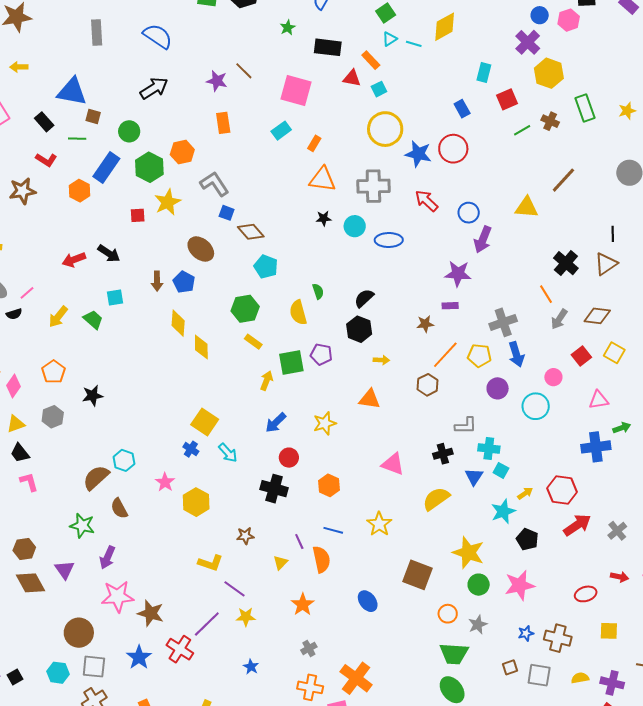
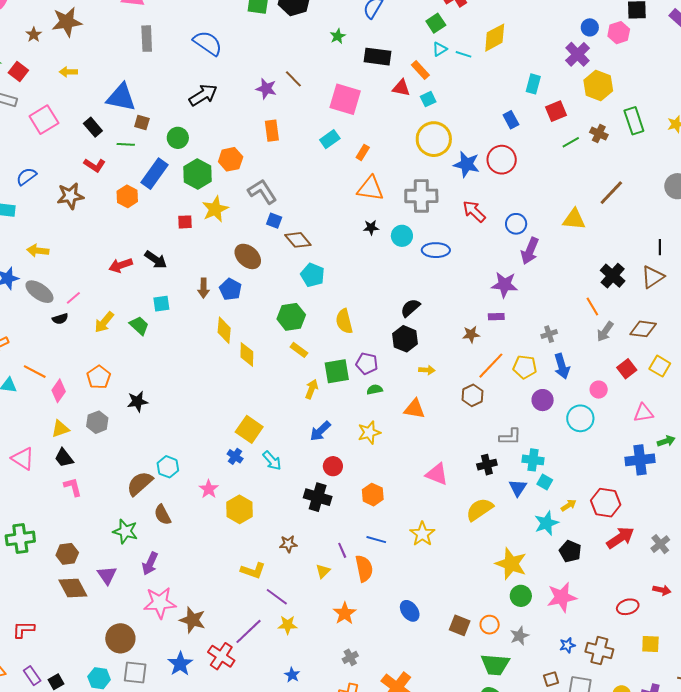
green semicircle: (318, 291) -> (375, 390), moved, turned -84
gray cross: (503, 322) -> (549, 334), size x0.6
brown square: (418, 575) -> (460, 625), moved, size x0.7

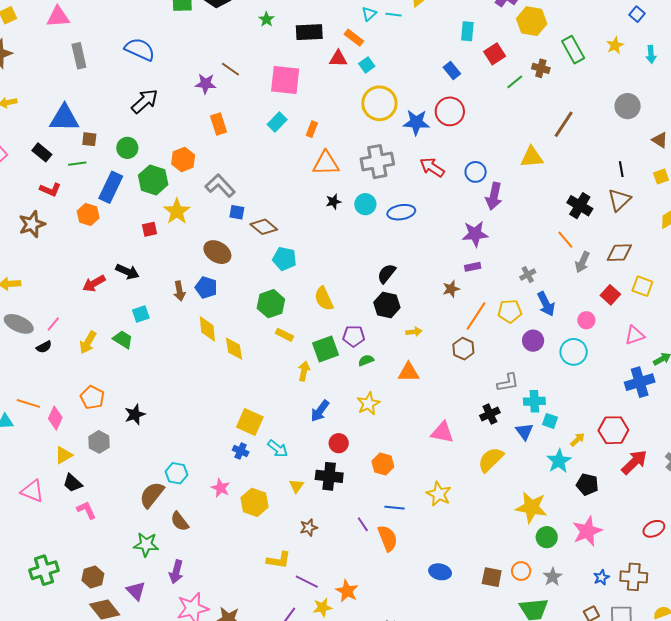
yellow triangle: (323, 571) -> (296, 486), moved
blue ellipse: (410, 611) -> (440, 572), turned -30
orange star: (345, 613) -> (347, 591), moved

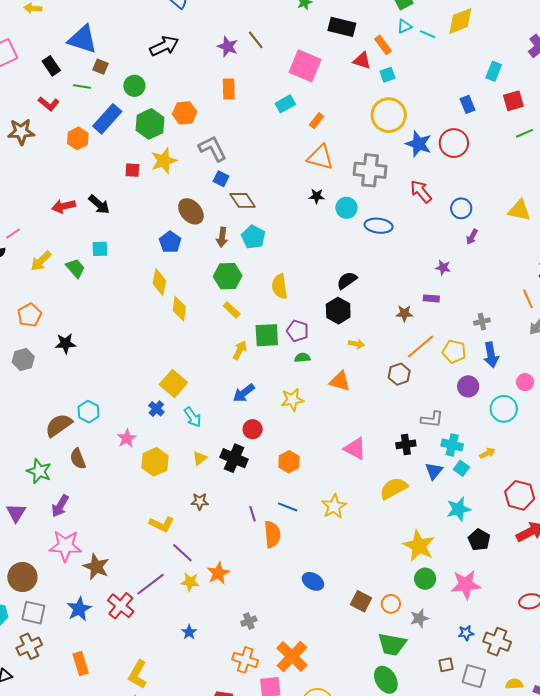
purple arrow: (494, 196) -> (472, 237), size x0.6
purple star: (475, 234) -> (443, 268), size x0.6
brown arrow: (179, 291) -> (222, 237), moved
yellow arrow: (578, 439) -> (487, 453), moved

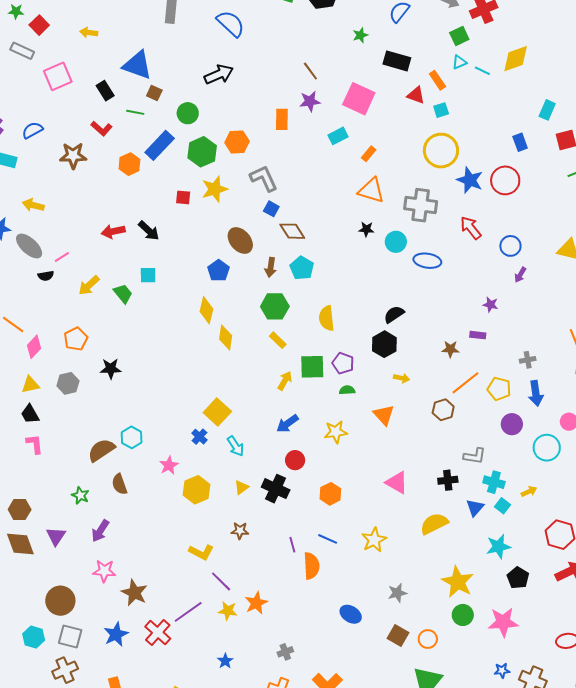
purple star: (228, 47) -> (310, 101), moved, turned -30
orange triangle: (340, 381) -> (384, 415), turned 30
green star: (39, 471) -> (80, 495), size x0.7
pink star: (65, 546) -> (104, 571), size x0.7
gray star: (419, 618) -> (397, 593), moved

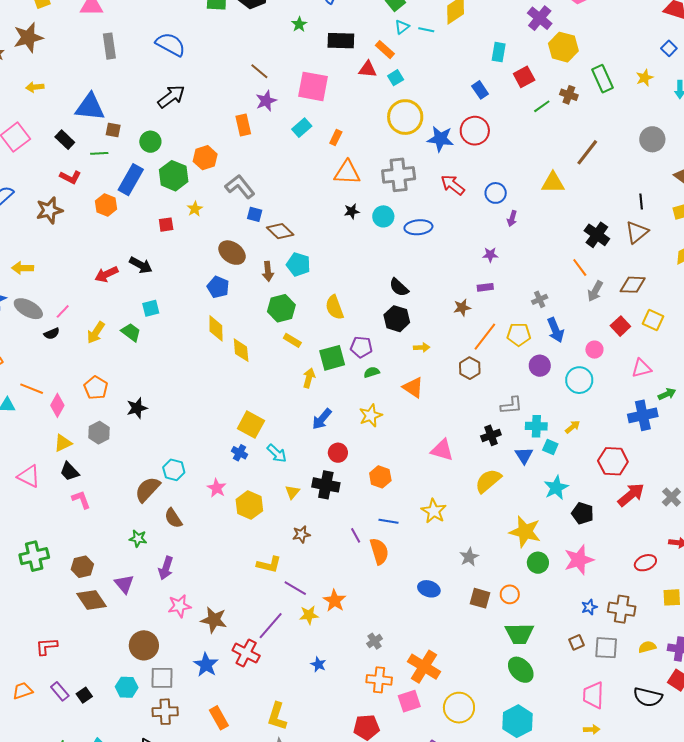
yellow star: (215, 189) -> (195, 209), size x0.6
black semicircle: (394, 314) -> (399, 287), turned -90
brown cross: (65, 670) -> (165, 712), turned 35

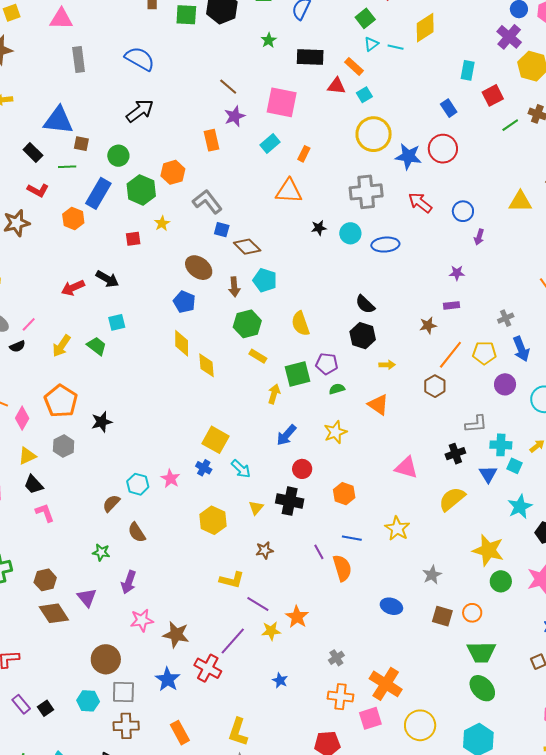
orange triangle: (347, 173) -> (289, 191), moved
orange pentagon: (96, 388) -> (61, 401), size x1.4
pink star: (217, 488) -> (170, 479), moved
brown semicircle: (148, 489) -> (111, 503), size x0.7

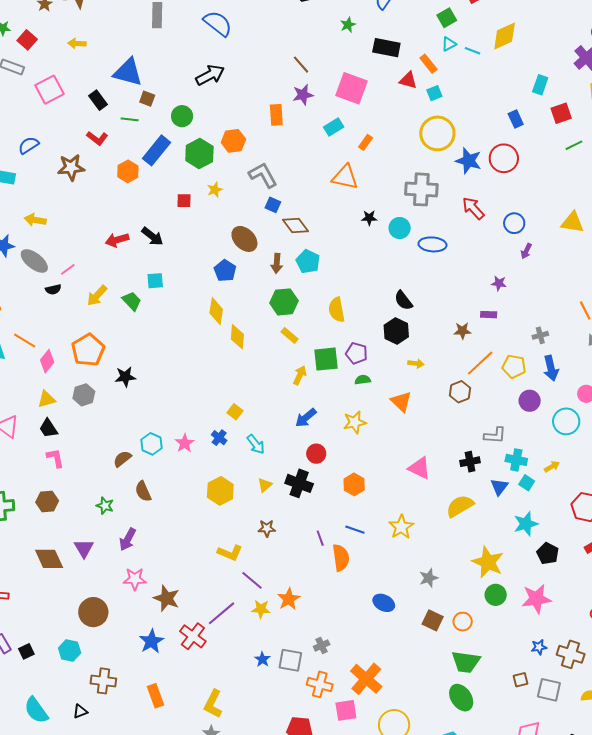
yellow square: (216, 440) -> (235, 412), size x0.6
brown hexagon: (45, 580) -> (47, 502), moved
gray square: (123, 692) -> (290, 660), moved

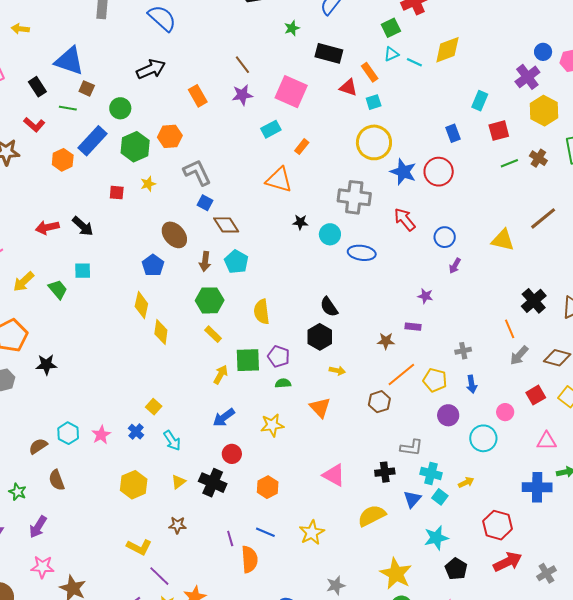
orange rectangle: (276, 115) -> (198, 96), moved, turned -30
blue arrow: (551, 368) -> (472, 384), size x0.7

